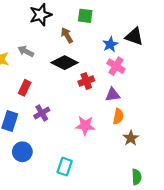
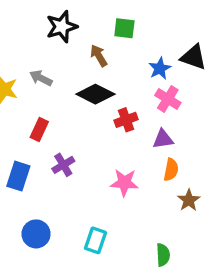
blue circle: (22, 152) -> (36, 234), moved
green semicircle: (137, 177) -> (163, 255), moved

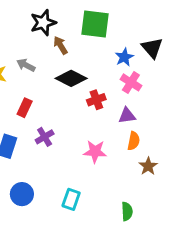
green square: (124, 28) -> (95, 24), size x1.6
brown arrow: (99, 56) -> (60, 45), moved
black triangle: (194, 57) -> (152, 48), turned 30

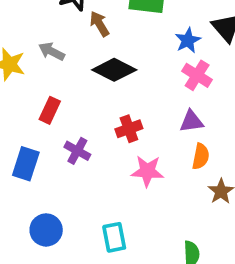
red cross: (96, 100) -> (129, 129), moved
purple cross: (45, 137) -> (77, 151), turned -30
cyan rectangle: (71, 199) -> (114, 237), turned -30

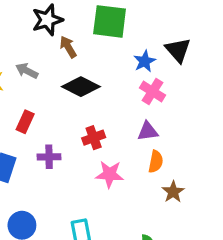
purple cross: (77, 151) -> (49, 157), turned -30

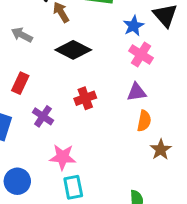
purple cross: (49, 157) -> (43, 116), turned 35
pink star: (110, 174) -> (63, 157), moved

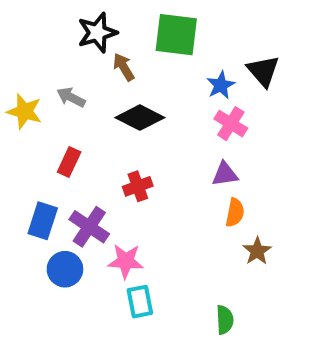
red cross: (85, 98) -> (138, 186), moved
purple cross: (43, 116) -> (89, 227), moved, size x1.4
blue circle: (17, 181) -> (65, 269), moved

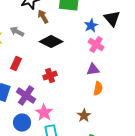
brown star: (257, 251) -> (84, 116), moved
pink star: (126, 261) -> (44, 112), turned 30
blue circle: (65, 269) -> (22, 122), moved

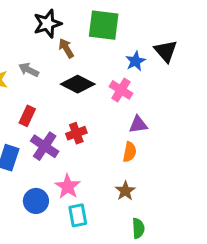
pink cross: (96, 44) -> (121, 90), moved
orange semicircle: (98, 88) -> (130, 152), moved
purple cross: (26, 96) -> (45, 146), moved

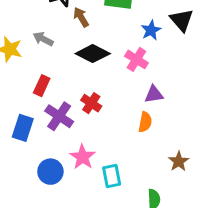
red cross: (76, 133) -> (91, 103), turned -36
brown star: (125, 191) -> (179, 161), moved
cyan rectangle: (78, 215) -> (112, 176), moved

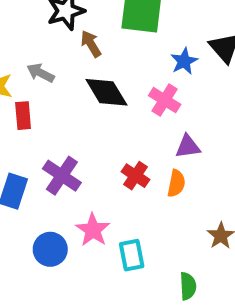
black diamond: (93, 54) -> (106, 92), turned 32
red rectangle: (42, 86) -> (23, 116), moved, turned -30
red cross: (91, 103) -> (136, 176), moved

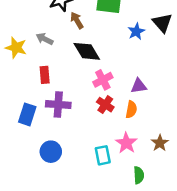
pink cross: (165, 100) -> (103, 80), moved, turned 30
red rectangle: (23, 116) -> (45, 75), moved
purple cross: (62, 176) -> (58, 105), turned -30
pink star: (93, 230) -> (126, 143), moved

